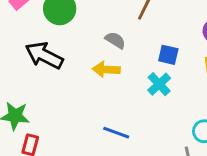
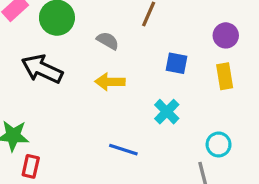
gray semicircle: (115, 40) -> (108, 41), moved
cyan cross: (159, 84) -> (167, 112), moved

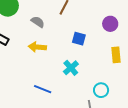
yellow rectangle: (225, 76) -> (116, 55), moved

